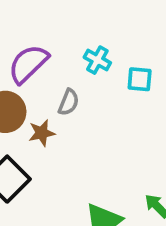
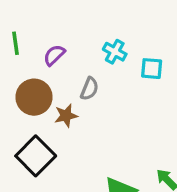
purple semicircle: (28, 64) -> (54, 55), size x0.6

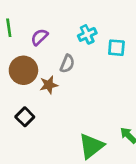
cyan cross: (115, 52) -> (87, 34), turned 36
black square: (36, 156) -> (25, 117), size x0.6

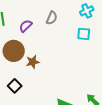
cyan cross: (87, 34) -> (87, 11), moved
gray semicircle: (67, 64) -> (52, 18), moved

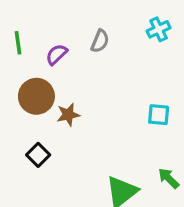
cyan square: (84, 34) -> (159, 115), moved

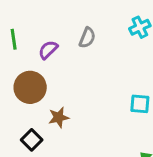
brown star: (68, 115) -> (59, 117), moved

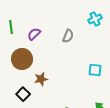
gray semicircle: (87, 38) -> (68, 36), moved

